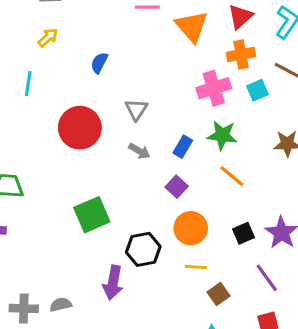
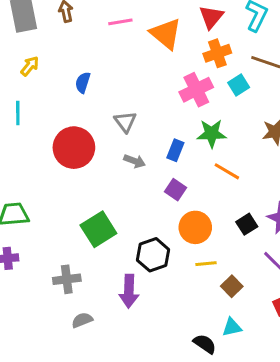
gray cross: (24, 308) -> (67, 279), moved

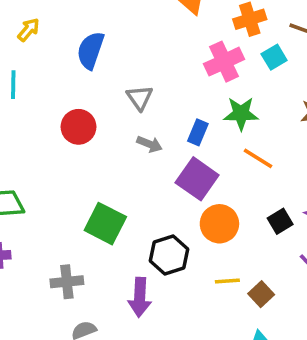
blue semicircle: (83, 82) -> (91, 50), size x1.5
red circle: (74, 148) -> (78, 127), size x0.7
purple square: (175, 190) -> (197, 179), size x1.6
green square: (98, 229) -> (105, 224), turned -32
yellow line: (206, 264) -> (227, 281), moved

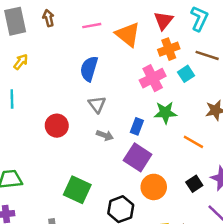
blue semicircle: (91, 50) -> (89, 69), moved
orange line: (258, 158) -> (193, 142), moved

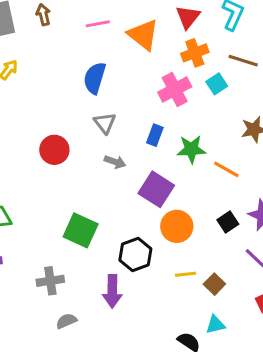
green star: (165, 113) -> (191, 149), moved
blue rectangle: (137, 126) -> (155, 135), moved

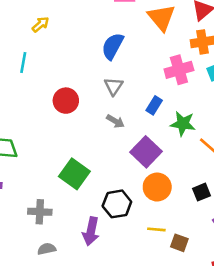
brown square: (214, 284) -> (179, 243), turned -36

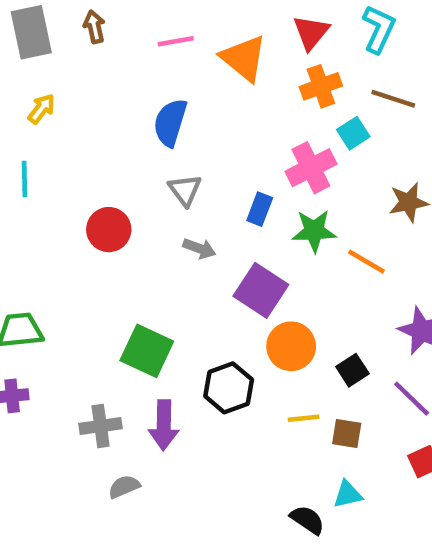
pink cross: (179, 70) -> (311, 168), moved
black square: (202, 192) -> (352, 370), moved
purple arrow: (91, 231) -> (164, 425), moved

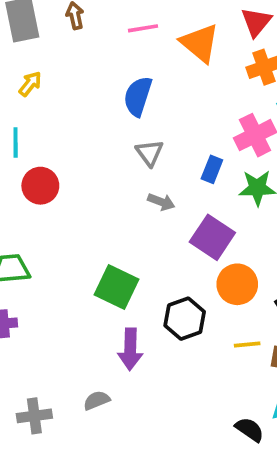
red circle: (109, 230) -> (40, 186), moved
gray cross: (101, 426) -> (34, 416), moved

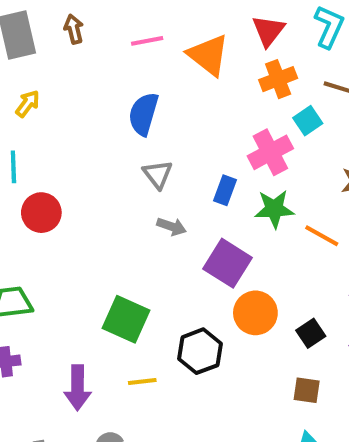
yellow line: (247, 345) -> (142, 382), moved
purple arrow: (130, 349) -> (78, 388), moved

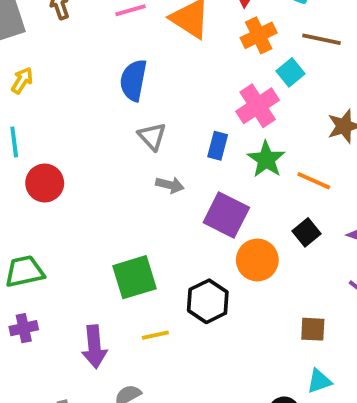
green star: (274, 209) -> (266, 159), turned -30
green square: (126, 319) -> (135, 277), turned -36
black square: (311, 333) -> (307, 232), moved

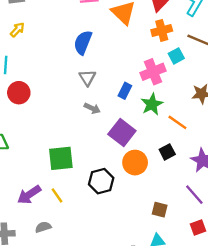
yellow line: (155, 335) -> (57, 195), moved, turned 56
purple arrow: (94, 347) -> (29, 195), turned 50

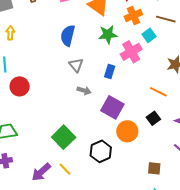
yellow arrow: (17, 30) -> (10, 33), turned -32
green star: (152, 104) -> (108, 35), moved, turned 30
green square: (61, 158) -> (64, 137), turned -30

